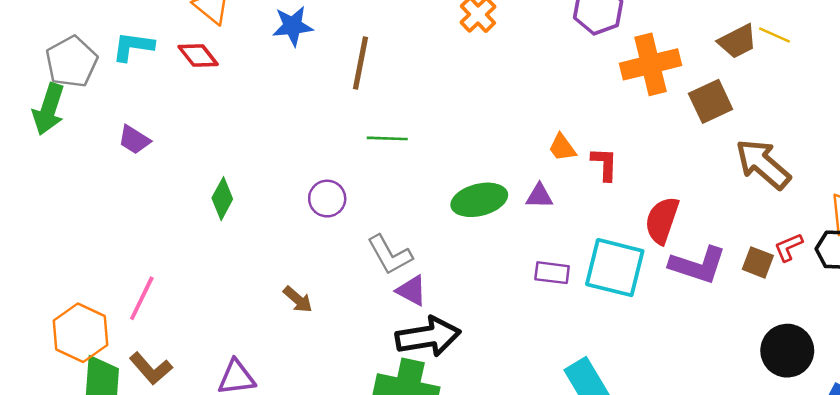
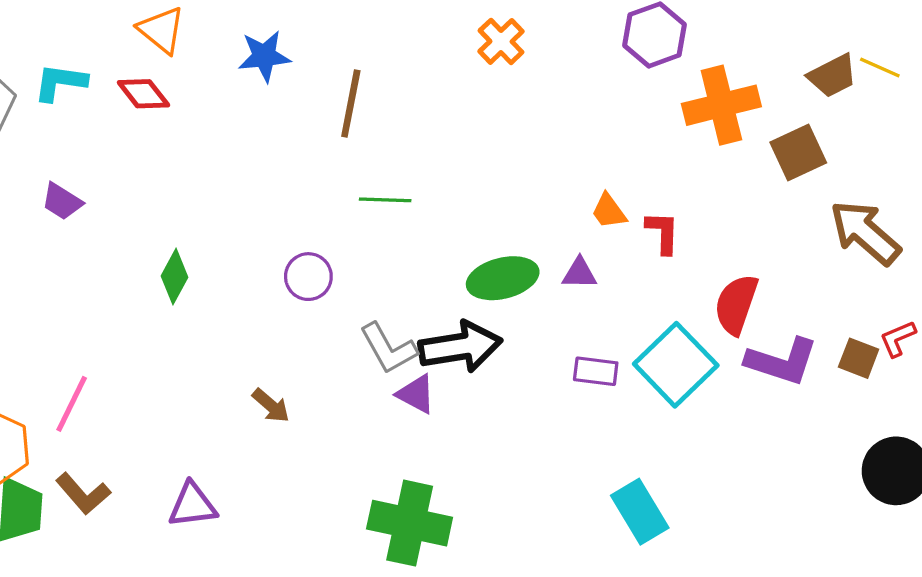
cyan square: (615, 268) -> (676, 365), turned 32
black arrow: (428, 337) -> (460, 347), moved

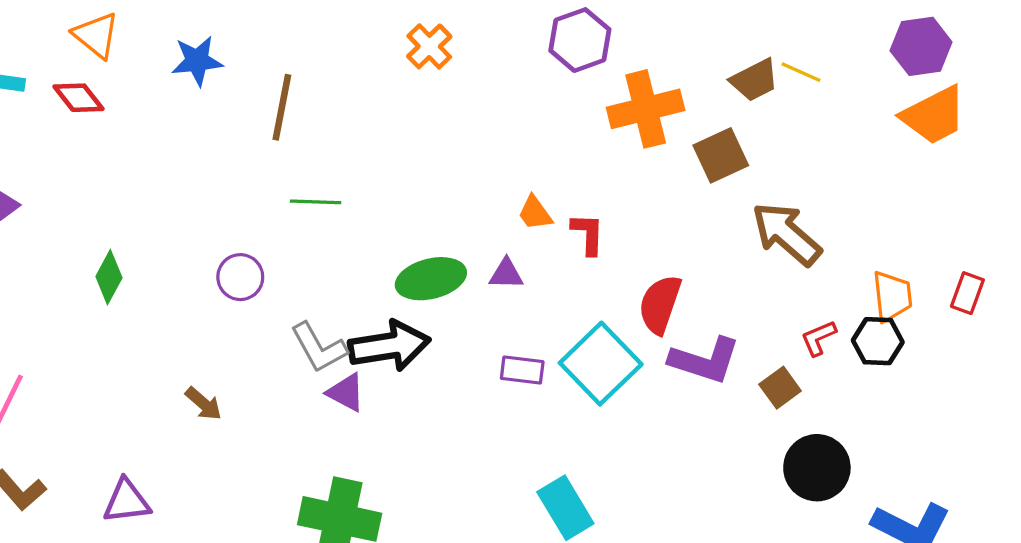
brown square: (859, 358) -> (780, 388), moved, turned 33

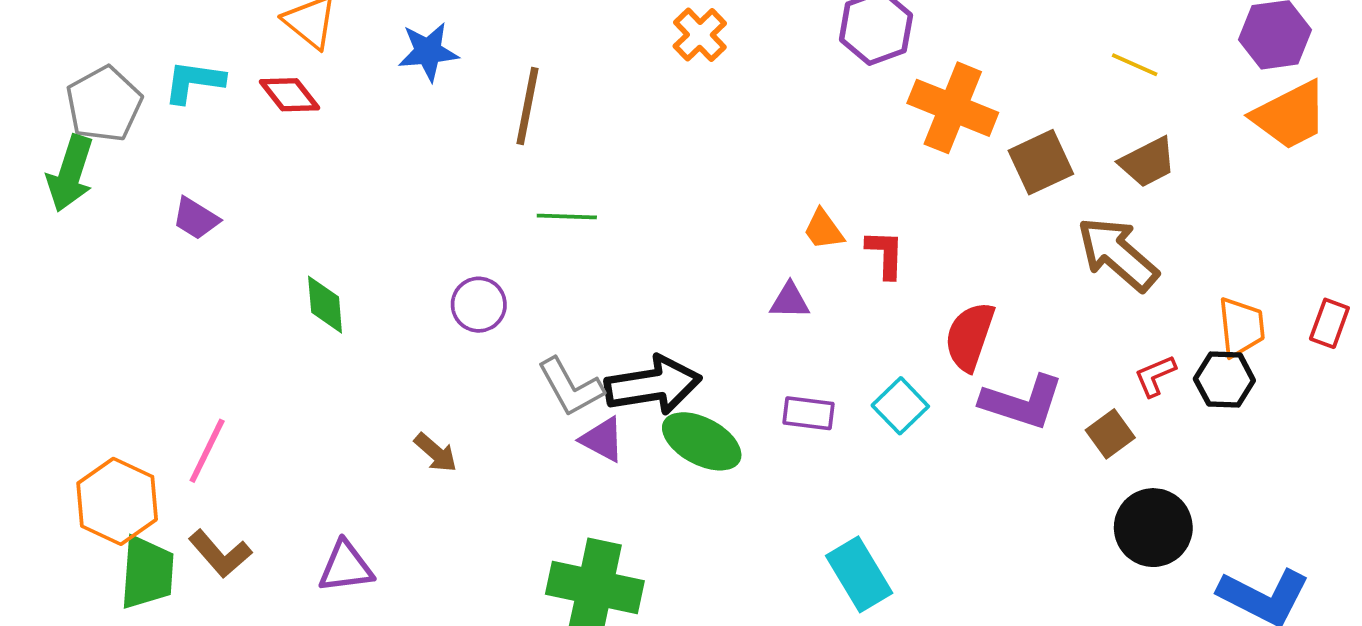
brown trapezoid: (754, 80) -> (1148, 162), moved
orange cross: (646, 109) -> (953, 108), turned 36
green diamond: (109, 277) -> (325, 305), turned -33
green ellipse: (431, 279) -> (702, 441), moved, turned 42
cyan square: (601, 364) -> (900, 406), size x0.6

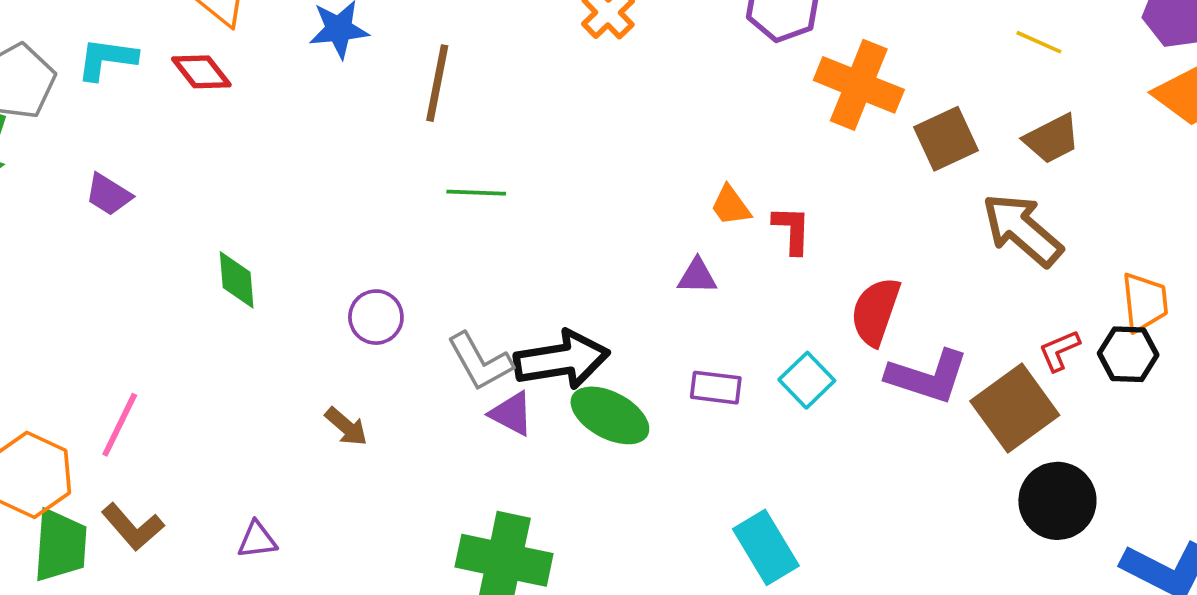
purple circle: (479, 305) -> (376, 317), moved
brown square: (1110, 434) -> (1015, 408), size x1.8
purple triangle: (346, 567) -> (257, 540), size x0.7

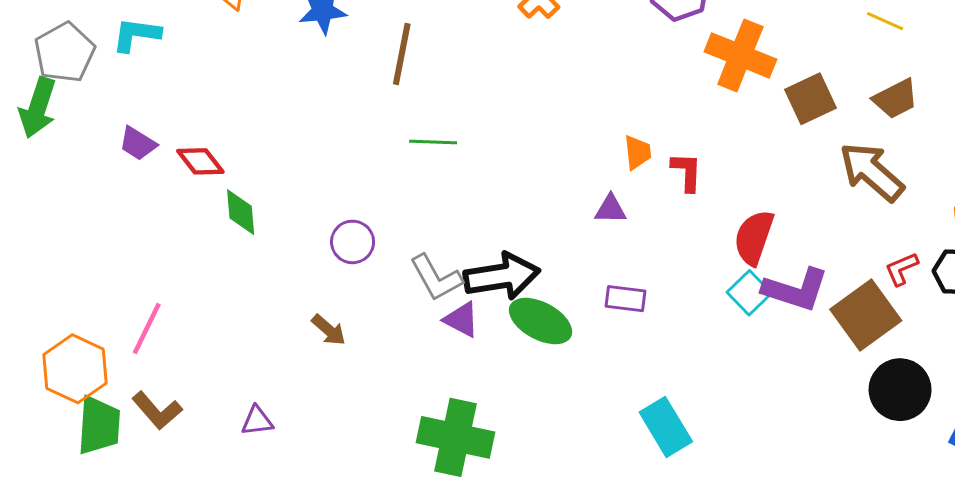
red diamond: (201, 72) -> (200, 161), moved
orange trapezoid: (731, 206) -> (637, 152), turned -150
cyan square: (807, 380) -> (749, 293), moved

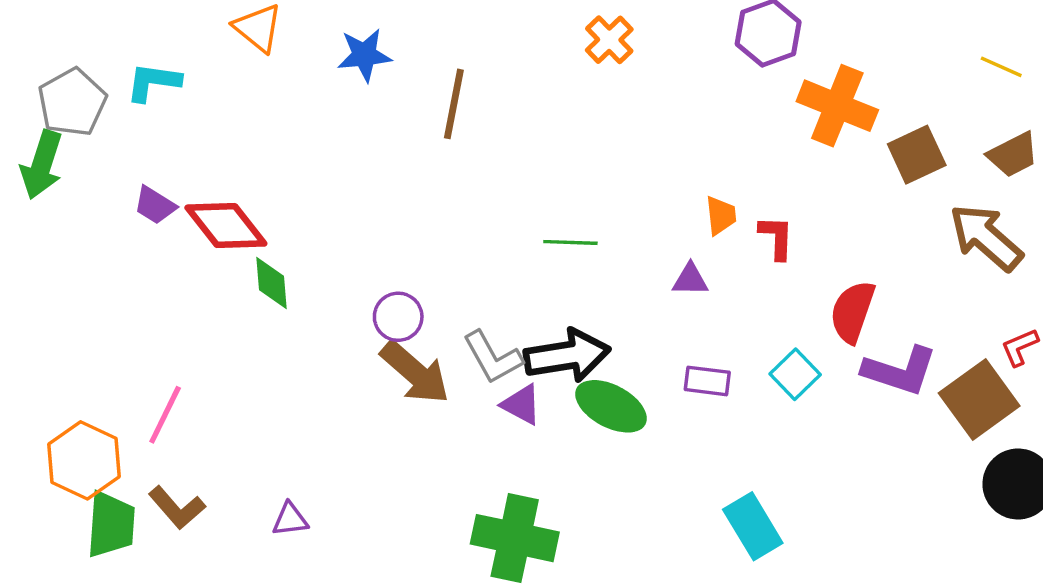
green line: (433, 142) -> (570, 242), moved
red diamond: (200, 161) -> (226, 226), size x1.5
cyan square: (749, 293) -> (795, 374), moved
brown arrow: (329, 330) -> (415, 373), moved, size x1.8

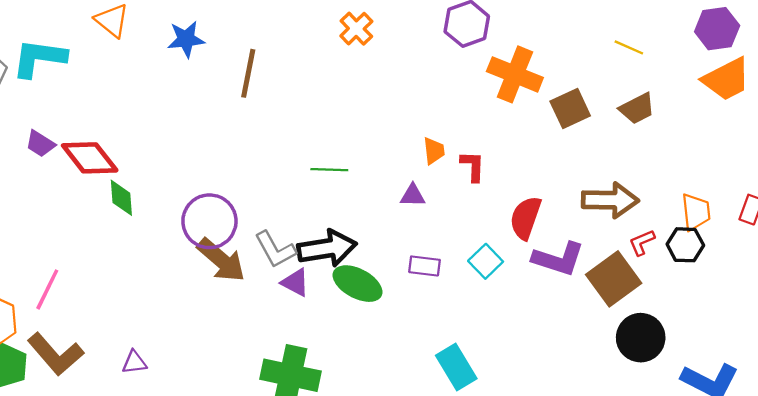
cyan L-shape: (153, 82) -> (39, 58), size x1.4
brown arrow: (986, 237) -> (610, 200), moved, turned 140
purple circle: (398, 317) -> (209, 221), size x1.6
brown L-shape: (177, 508) -> (56, 354), size x1.4

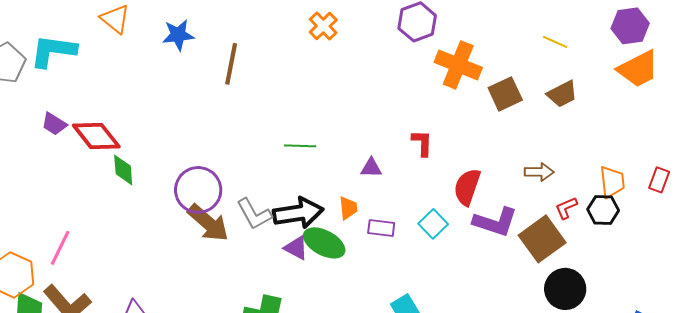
orange trapezoid: (434, 151) -> (348, 208), moved
brown arrow: (610, 200) -> (539, 172), size x0.6
purple triangle: (295, 282) -> (296, 248), moved

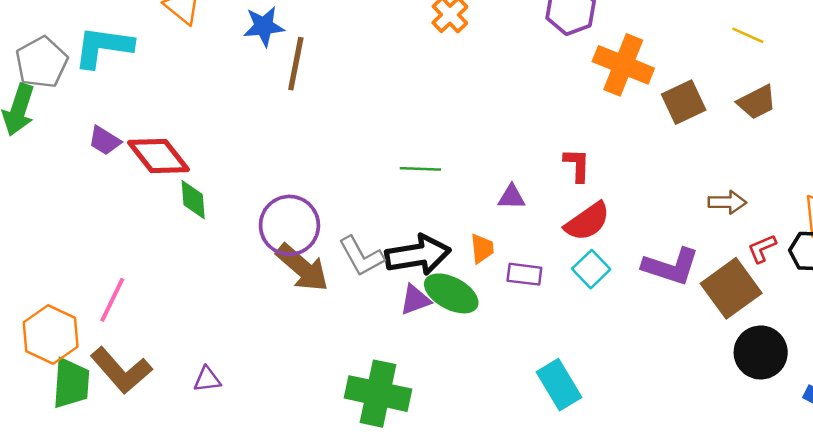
brown line: (231, 64) -> (296, 64), moved
red semicircle: (467, 187) -> (587, 222), moved, turned -144
purple triangle: (296, 248) -> (415, 300), turned -48

